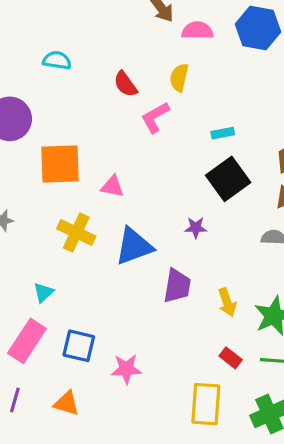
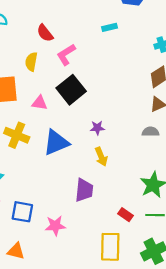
yellow semicircle: (179, 78) -> (31, 62), moved
cyan rectangle: (223, 133) -> (110, 27), moved
black square: (228, 179) -> (71, 90), moved
purple trapezoid: (177, 286) -> (84, 190), moved
yellow arrow: (227, 302) -> (101, 157), moved

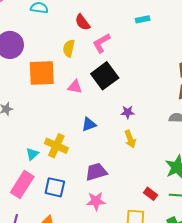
yellow cross: (17, 135) -> (56, 146), moved
blue triangle: (56, 143) -> (89, 124), size x0.6
purple trapezoid: (84, 190) -> (96, 172), moved, turned -115
pink star: (55, 226) -> (96, 201), moved

